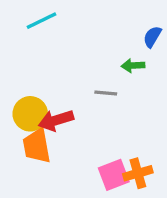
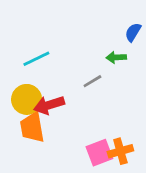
cyan line: (41, 21) -> (36, 59), moved
gray line: (106, 93) -> (92, 81), turned -36

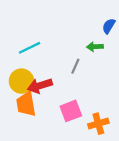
gray line: (92, 81) -> (75, 66), turned -35
pink square: (99, 153) -> (71, 111), moved

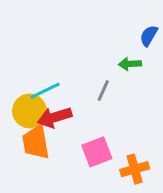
cyan line: (29, 48) -> (45, 91), moved

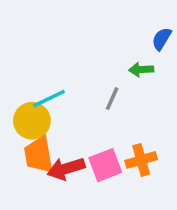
red arrow: (55, 117) -> (66, 169), moved
orange cross: (135, 169) -> (141, 160), moved

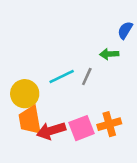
cyan line: (49, 99) -> (62, 77), moved

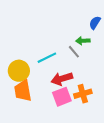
gray line: (87, 77) -> (74, 52), moved, turned -64
red arrow: (51, 131) -> (62, 79), moved

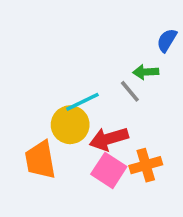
yellow circle: (19, 71) -> (70, 125), moved
pink square: (62, 97) -> (109, 170), turned -36

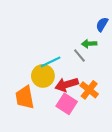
orange cross: (146, 165) -> (89, 90), moved, turned -36

